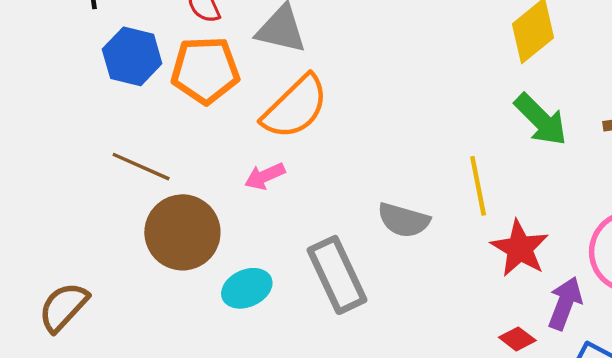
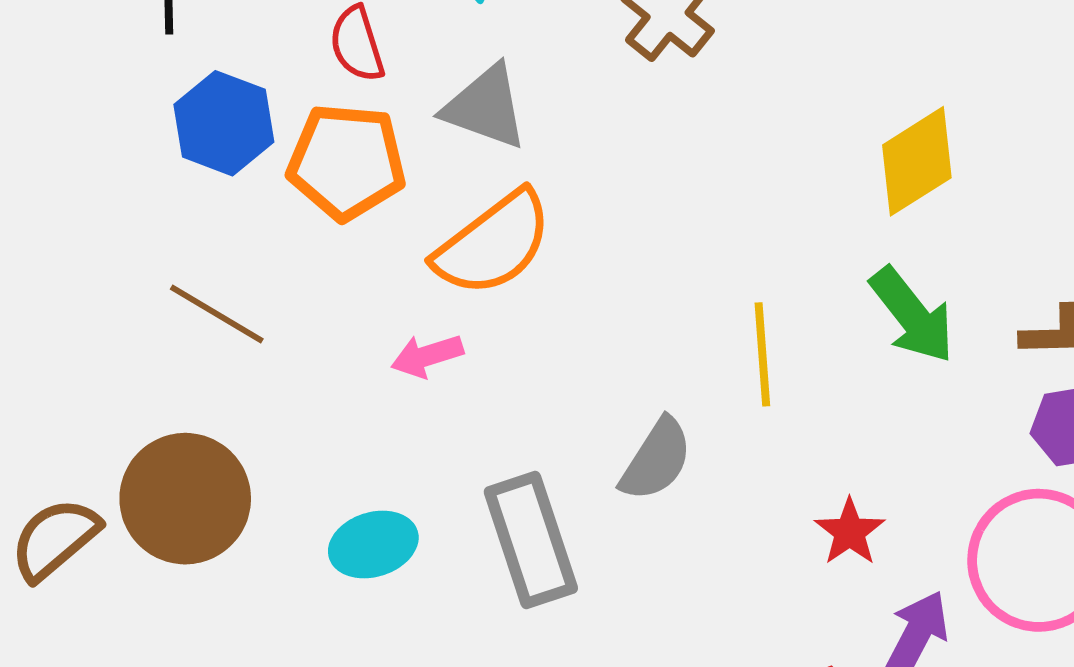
yellow line: (478, 186) -> (762, 354), moved
gray semicircle: (404, 220) -> (656, 460), turned -80
brown circle: (182, 232) -> (185, 499), moved
red star: (520, 248) -> (850, 532), size x0.7

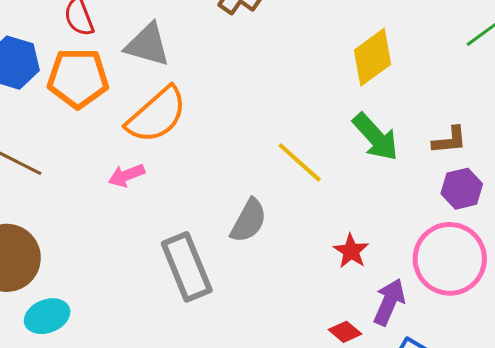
yellow line: (762, 354) -> (300, 162), turned -40
cyan ellipse: (373, 544) -> (47, 316), moved

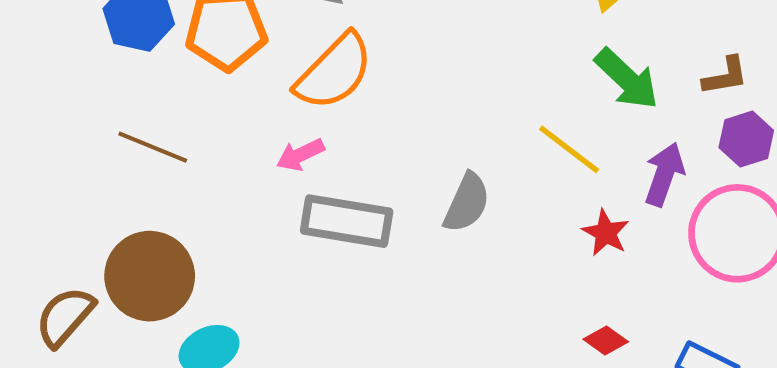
yellow line: (300, 162) -> (569, 149), moved
gray rectangle: (187, 267) -> (347, 221), moved, turned -54
purple arrow: (389, 302) -> (664, 174), moved

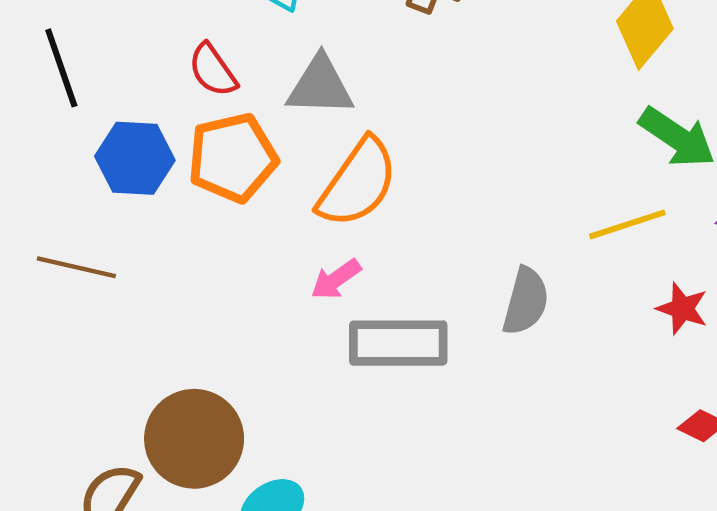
brown line: (153, 147) -> (76, 267), moved
yellow line: (569, 149) -> (627, 224), turned -46

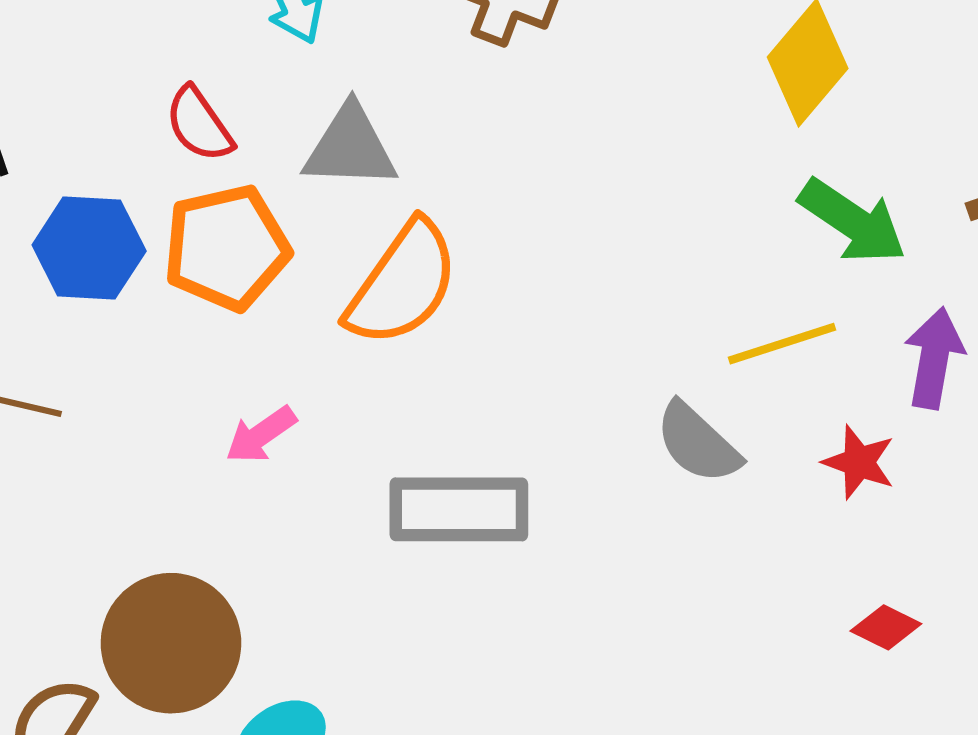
pink arrow: (336, 279) -> (261, 435), moved
gray semicircle: (526, 301) -> (698, 443), moved, turned 118

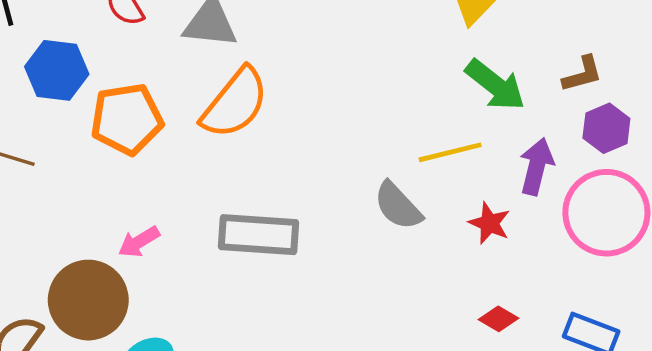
orange pentagon: (227, 248) -> (127, 119), moved
pink arrow: (261, 435) -> (139, 242), moved

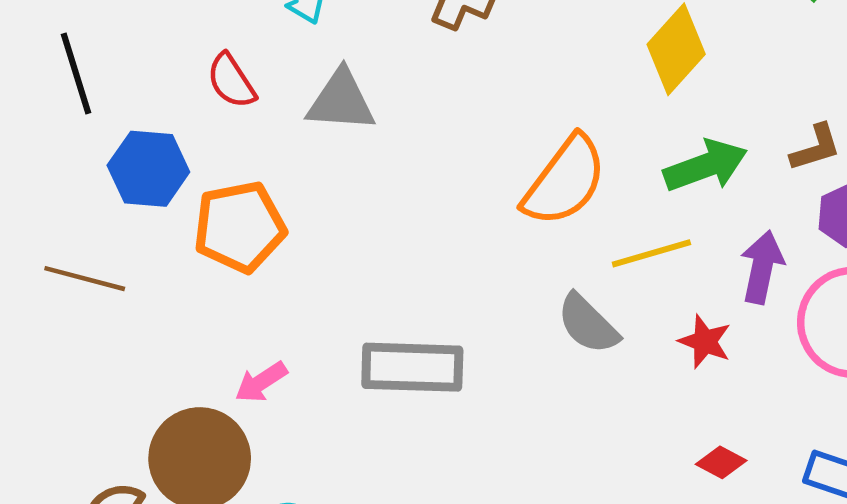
green arrow: (495, 85) -> (705, 166), turned -56
orange semicircle: (235, 103) -> (565, 181), moved

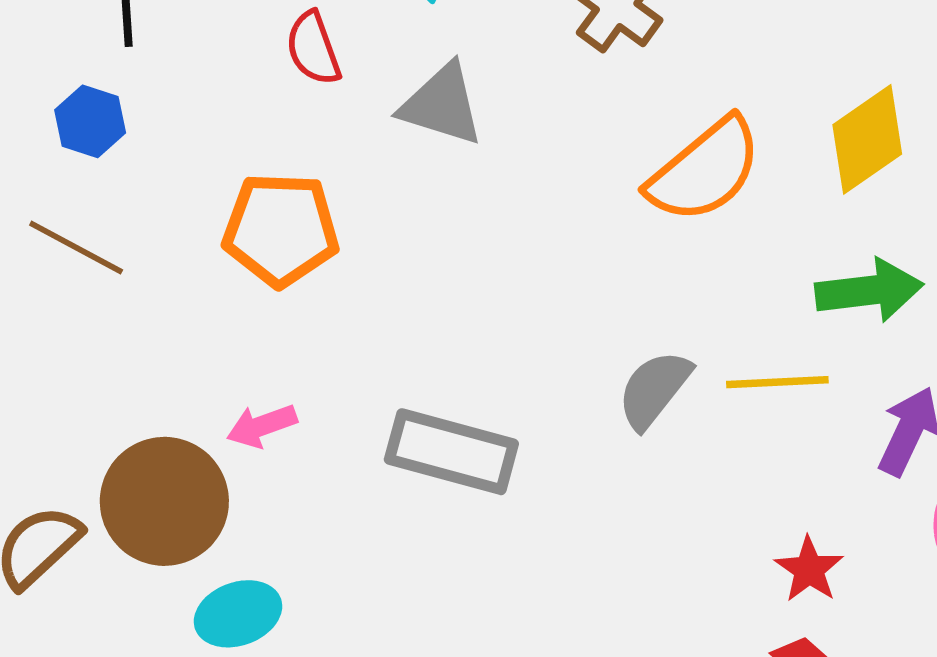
blue hexagon: (148, 169) -> (90, 121), moved, size x0.7
orange semicircle: (565, 181) -> (705, 170), moved
gray semicircle: (588, 324) -> (654, 389), moved, turned 70
red star: (705, 341) -> (809, 569), moved

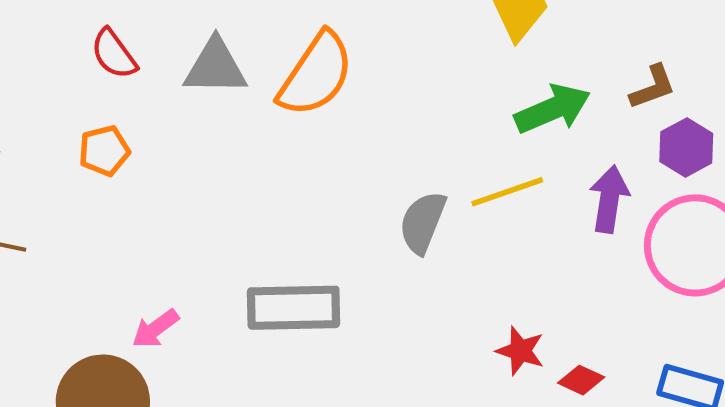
orange semicircle: (705, 170) -> (316, 74), moved
orange pentagon: (281, 230) -> (104, 151), moved, size x0.6
red star: (809, 569) -> (520, 351), moved

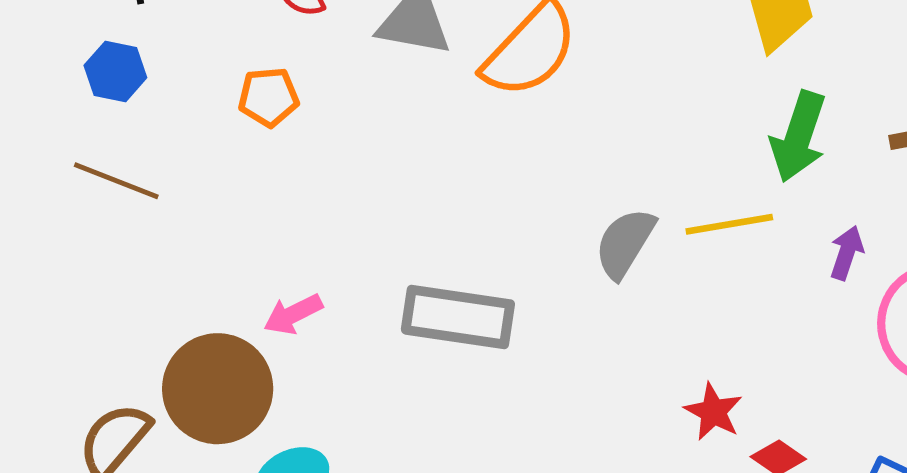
green arrow: (553, 109) -> (798, 137), turned 122
purple arrow: (609, 199) -> (847, 253), size x0.7

